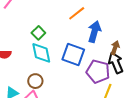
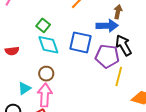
blue arrow: (94, 32) -> (107, 26), moved, turned 80
brown arrow: (115, 48) -> (118, 12), moved

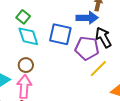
yellow line: (119, 76) -> (98, 69), turned 30

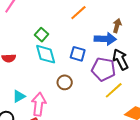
blue square: (60, 34) -> (78, 54), size x0.7
brown circle: (26, 65) -> (65, 82), moved

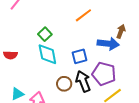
blue square: (78, 54) -> (79, 56), turned -35
black arrow: (121, 59) -> (83, 81), moved

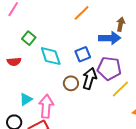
green square: (45, 34) -> (29, 38), moved
black arrow: (83, 81) -> (89, 79), turned 45

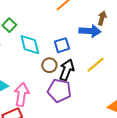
purple pentagon: (109, 68) -> (59, 91), moved
brown circle: (71, 83) -> (49, 65), moved
yellow line: (120, 89) -> (96, 65), moved

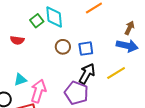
blue arrow: (90, 31) -> (127, 46), moved
cyan diamond: (30, 45) -> (54, 17), moved
brown circle: (49, 65) -> (63, 47), moved

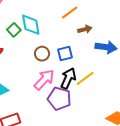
brown arrow: (130, 28) -> (85, 29), moved, turned 56
yellow line: (116, 73) -> (85, 78), moved
pink arrow: (38, 91) -> (44, 80), moved, turned 30

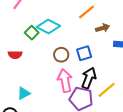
cyan diamond: (31, 25) -> (48, 27), turned -50
yellow line: (85, 78) -> (107, 90), moved
pink arrow: (44, 80) -> (65, 81), turned -50

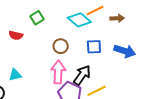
cyan diamond: (48, 27) -> (79, 20), moved
brown arrow: (103, 28) -> (117, 18), moved
blue square: (84, 53) -> (94, 47), moved

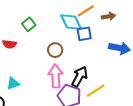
cyan diamond: (79, 20) -> (71, 22), turned 30
blue square: (94, 47) -> (84, 34), moved

